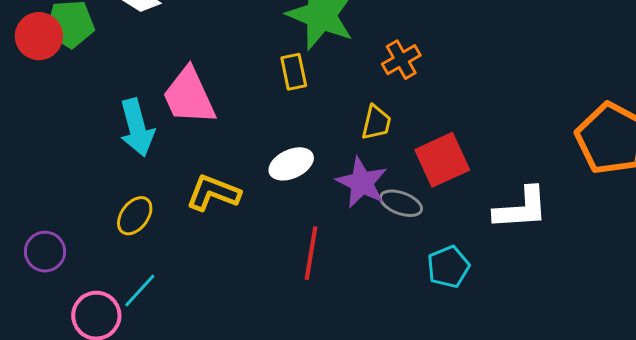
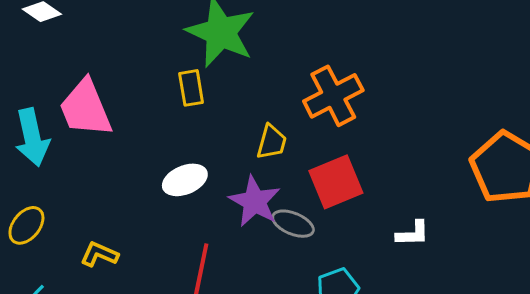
orange cross: (401, 60) -> (333, 96), moved, size x1.5
yellow L-shape: (213, 193) -> (99, 254), moved, size x0.7
white L-shape: (521, 208) -> (413, 234), size x0.6

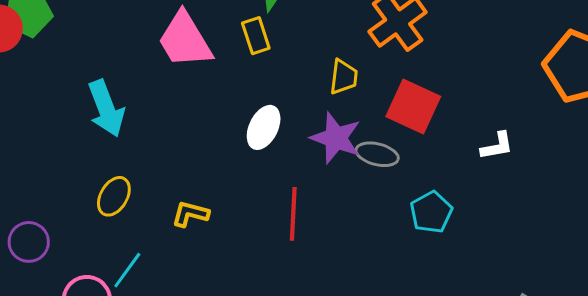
pink trapezoid: (85, 108) -> (185, 40), moved
white ellipse: (185, 180) -> (264, 127), turned -33
red square: (336, 182) -> (413, 107), turned -34

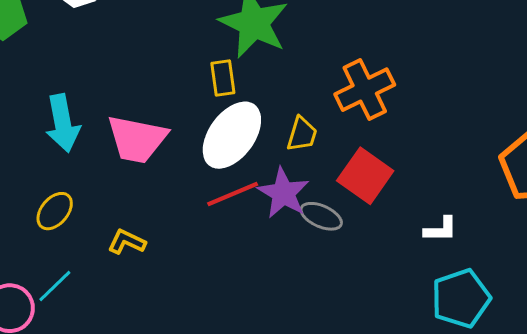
pink trapezoid: (185, 40) -> (137, 139), moved, turned -58
white ellipse: (264, 127) -> (232, 135), moved, size x1.6
cyan pentagon: (431, 212) -> (461, 298), moved, size x1.4
red line: (293, 214) -> (233, 194), moved, turned 54

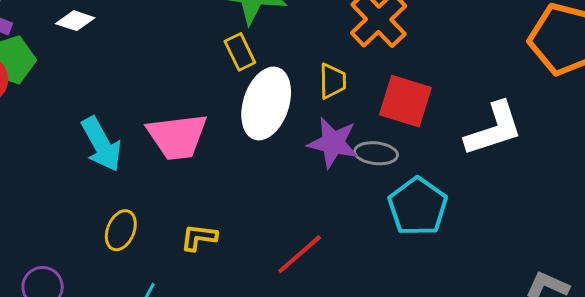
red line: (233, 194) -> (300, 254), moved
white L-shape: (441, 229) -> (494, 129), size x1.8
cyan pentagon: (461, 298) -> (418, 207), moved

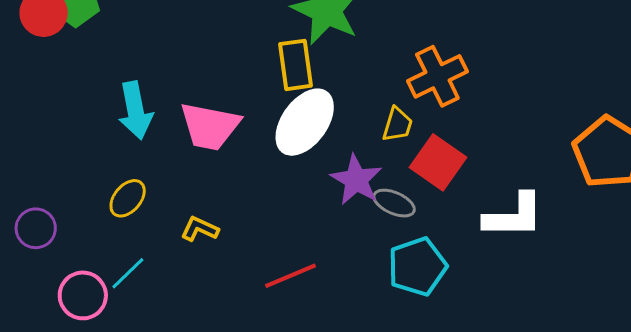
yellow rectangle: (240, 52) -> (295, 65), size x1.4
yellow trapezoid: (332, 81) -> (397, 125), moved

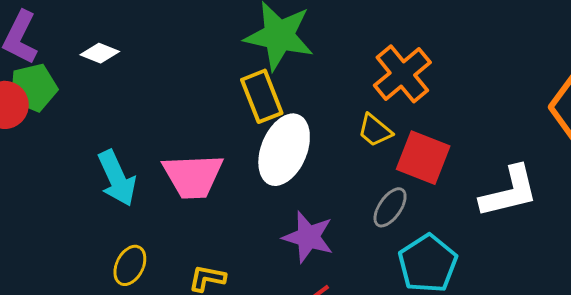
yellow trapezoid: (397, 125) -> (375, 130), turned 126
purple star: (356, 180) -> (308, 237), moved
gray ellipse: (394, 203) -> (390, 207), turned -66

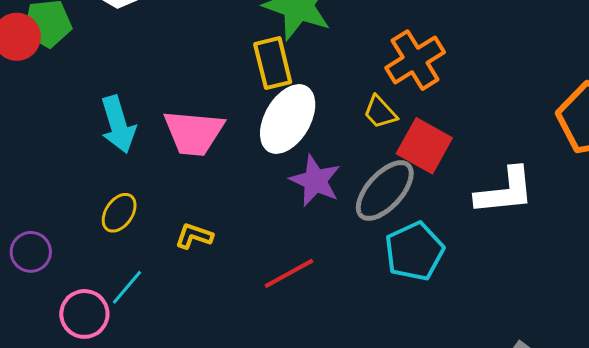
gray ellipse: (390, 207) -> (385, 191), size x1.6
purple star: (308, 237) -> (315, 181), moved

